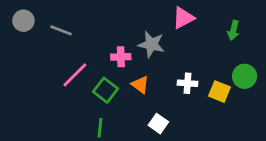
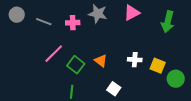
green arrow: (233, 30) -> (168, 22), size x1.5
gray star: (151, 44) -> (98, 14), moved
pink cross: (121, 57) -> (73, 23), moved
green circle: (245, 76) -> (176, 79), moved

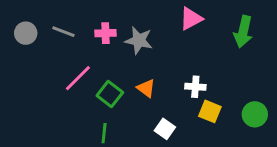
gray star: (98, 14) -> (139, 40), moved
gray circle: (17, 15) -> (26, 33), moved
yellow square: (158, 66) -> (210, 111), moved

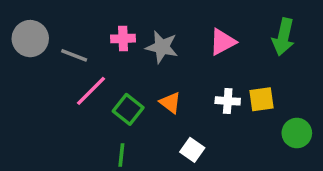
pink triangle: (191, 19) -> (223, 42), moved
gray line: (63, 32) -> (74, 55), moved
gray circle: (26, 33) -> (30, 39), size x1.4
yellow square: (210, 111) -> (261, 99), moved, turned -30

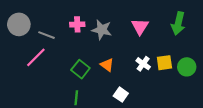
pink triangle: (223, 42) -> (140, 27), turned -30
pink line: (91, 91) -> (36, 57), moved
white cross: (228, 101) -> (143, 64), turned 32
green circle: (297, 133) -> (187, 67), moved

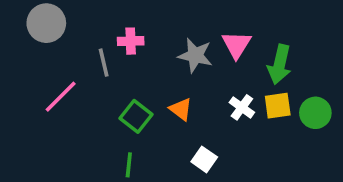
green arrow: (178, 23) -> (280, 64), moved
gray circle: (19, 24) -> (46, 23), moved
gray star: (102, 30) -> (195, 55), moved
gray line: (46, 35) -> (104, 63), moved, turned 56

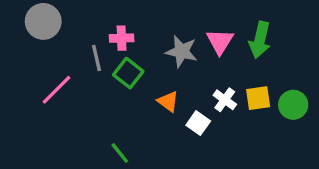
green arrow: (280, 64) -> (260, 40), moved
green square: (136, 116) -> (128, 73), moved
white square: (204, 159) -> (198, 123), moved
green line: (129, 165) -> (120, 153), turned -45

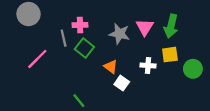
yellow square: (258, 98) -> (170, 55), moved
white cross: (225, 100) -> (148, 66), turned -32
white square: (198, 123) -> (122, 83), moved

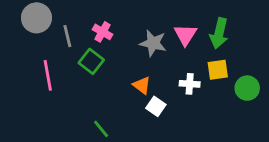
pink cross: (80, 25) -> (102, 32), turned 32
gray line: (64, 38) -> (67, 36), moved
green square: (84, 48) -> (91, 61), moved
pink line: (37, 59) -> (48, 75), turned -55

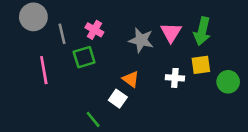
green square: (91, 61) -> (84, 57), turned 35
white square: (156, 106) -> (118, 99), moved

